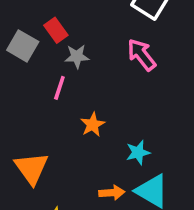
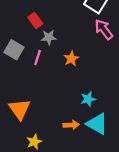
gray square: (23, 46) -> (14, 50), moved
pink arrow: (142, 55) -> (104, 29), moved
orange star: (93, 125) -> (71, 59), moved

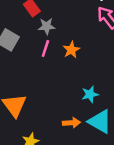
pink line: (38, 58) -> (45, 49), moved

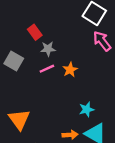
pink line: (45, 49) -> (47, 69), turned 48

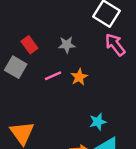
red rectangle: (35, 32) -> (29, 45), moved
gray star: (48, 49) -> (67, 45), moved

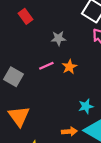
red rectangle: (29, 45) -> (26, 16), moved
gray square: (16, 67) -> (13, 77), moved

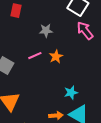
red rectangle: (26, 16) -> (16, 11), turned 48

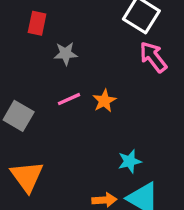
gray star: (46, 31) -> (66, 54), moved

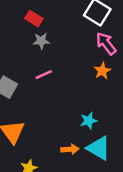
red rectangle: (37, 23) -> (34, 19), moved, turned -70
orange star: (104, 101) -> (102, 71), moved

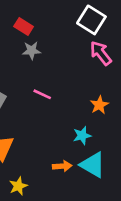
orange star: (102, 71) -> (99, 105), moved
pink line: (44, 75) -> (42, 94), moved, turned 49

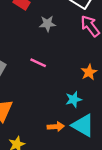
gray star: (32, 50) -> (48, 24), moved

